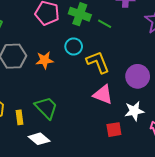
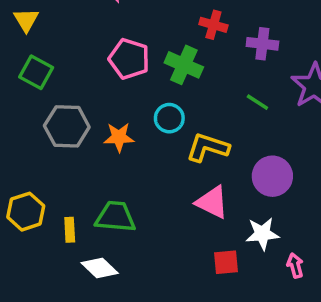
green line: (105, 24) -> (257, 102), moved
yellow L-shape: (98, 62) -> (208, 147), turned -55
green trapezoid: (46, 108) -> (115, 217), turned -45

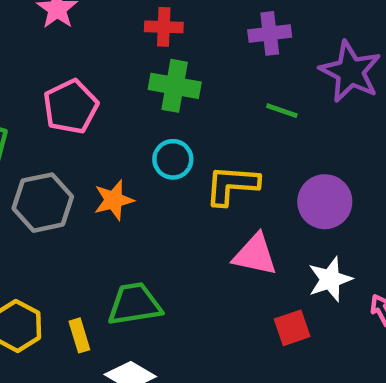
red cross: (213, 25) -> (164, 27), moved
pink pentagon: (129, 59) -> (71, 107), moved, turned -30

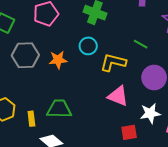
green line: (282, 111) -> (141, 44), moved

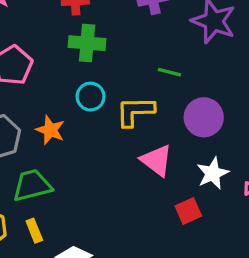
orange star: (58, 60) -> (50, 130), turned -30
pink triangle: (118, 96) -> (157, 160), turned 30
green trapezoid: (59, 109) -> (32, 185), moved

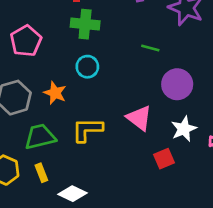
yellow L-shape: (135, 111) -> (87, 130), moved

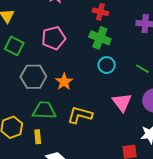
cyan circle: (87, 67) -> (107, 65), moved
pink triangle: (139, 118) -> (122, 102), moved

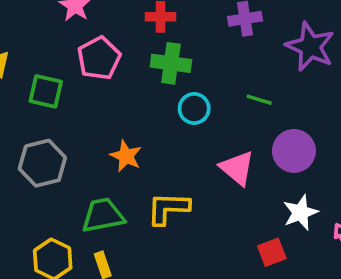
pink pentagon: (54, 38) -> (99, 58), moved
green square: (14, 46) -> (46, 91), moved
gray hexagon: (33, 77) -> (42, 163), moved

